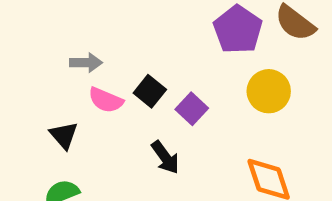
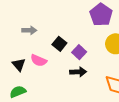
pink semicircle: (106, 100) -> (39, 60), moved
black arrow: (165, 157) -> (78, 72), moved, turned -56

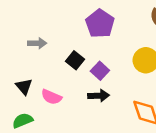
purple pentagon: (101, 15) -> (100, 24), moved
pink semicircle: (39, 60) -> (51, 97), moved

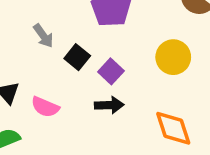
gray arrow: (37, 43) -> (43, 36), moved, turned 54

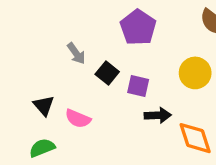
purple square: (111, 71) -> (138, 86), turned -30
black arrow: (109, 105) -> (158, 115), moved

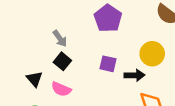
black square: (107, 73) -> (62, 61), moved
black arrow: (158, 115) -> (134, 75), moved

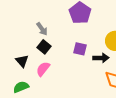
pink semicircle: (61, 89) -> (43, 69), turned 105

